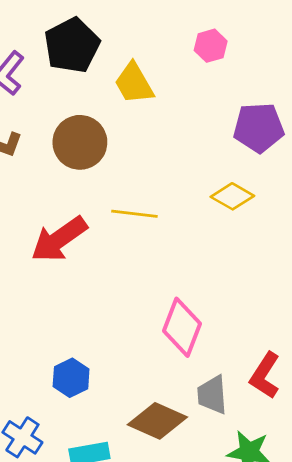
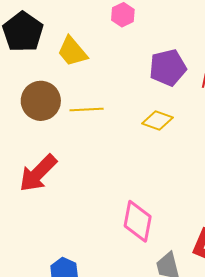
yellow line: (134, 214) -> (87, 110), moved

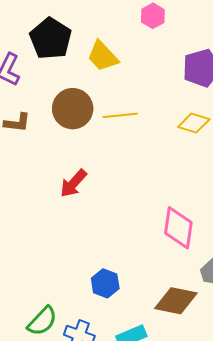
red arrow: (38, 173) -> (73, 183), size x0.7

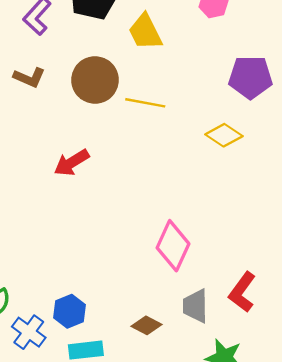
blue hexagon: (105, 283) -> (70, 311), moved
brown diamond: (176, 301) -> (146, 325), size x0.6

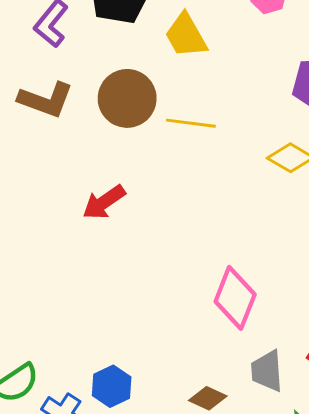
brown L-shape: (29, 77) -> (46, 100), size x1.4

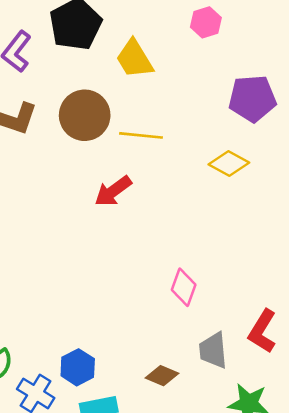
red arrow: (104, 202) -> (113, 191), moved
pink diamond: (235, 298) -> (184, 287), size x0.7

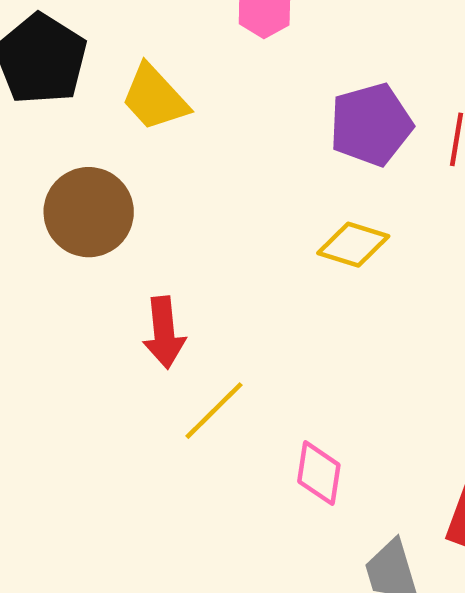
yellow line: (141, 135) -> (214, 411), moved, turned -39
red arrow: (113, 191) -> (164, 333), turned -48

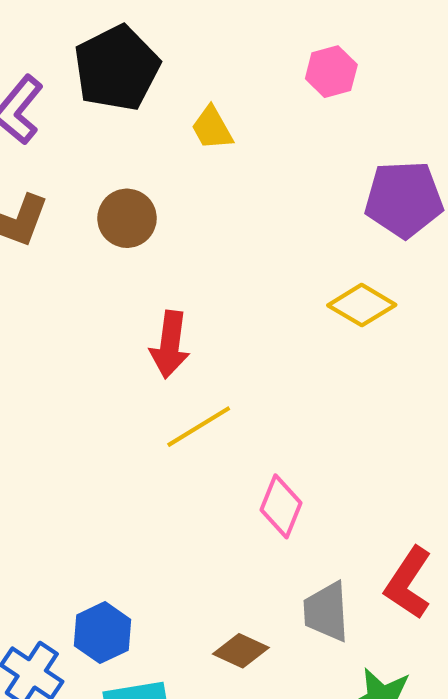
yellow trapezoid: (155, 98) -> (212, 128), size x0.7
brown circle: (89, 212) -> (127, 218), size x0.7

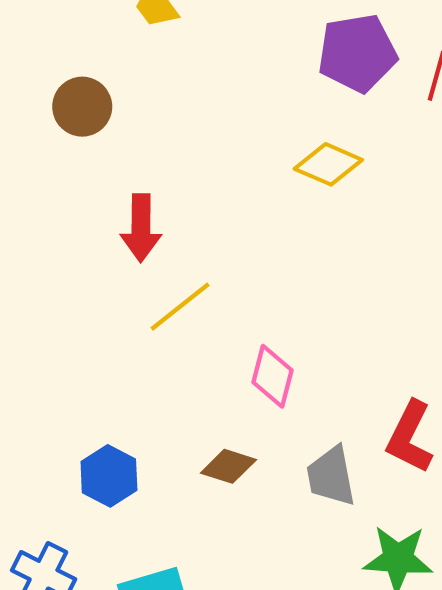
blue hexagon: (102, 633) -> (109, 476), moved
brown diamond: (241, 651) -> (228, 466), moved

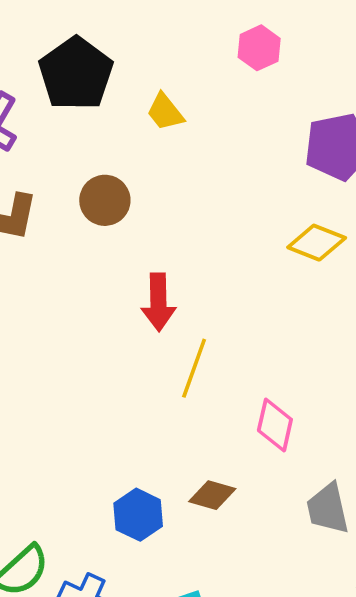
yellow line: (180, 307) -> (194, 368), turned -30
brown diamond: (228, 466) -> (212, 495), moved

